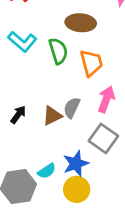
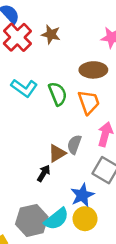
brown ellipse: (81, 23) -> (93, 70), moved
black arrow: (18, 115) -> (44, 173), moved
cyan semicircle: (47, 171) -> (57, 219), moved, size x1.5

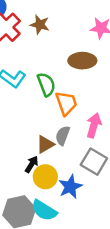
orange trapezoid: (89, 102) -> (66, 103), moved
cyan semicircle: (57, 219) -> (44, 210), turned 70
yellow circle: (85, 219) -> (45, 177), moved

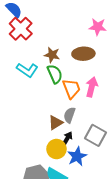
brown star: (40, 25) -> (52, 55), moved
pink arrow: (94, 125) -> (92, 87), moved
black arrow: (32, 164) -> (67, 138), moved

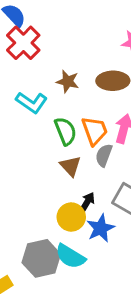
green semicircle: (55, 74) -> (66, 131), moved
gray semicircle: (69, 115) -> (104, 155), moved
brown triangle: (56, 123) -> (70, 166), moved, turned -42

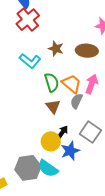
orange trapezoid: (95, 131) -> (72, 84), turned -35

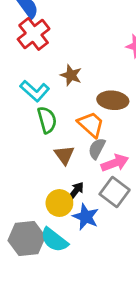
brown ellipse: (87, 51) -> (113, 100), moved
green semicircle: (52, 82) -> (47, 120), moved
pink arrow: (92, 84) -> (115, 163), moved, turned 48
blue star: (70, 151) -> (86, 217), turned -30

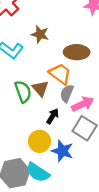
green semicircle: (47, 120) -> (23, 92), moved
brown triangle: (64, 155) -> (40, 88), moved
black arrow: (76, 191) -> (53, 116), moved

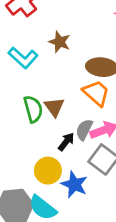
orange trapezoid: (60, 74) -> (96, 93), moved
gray semicircle: (67, 93) -> (84, 130), moved

